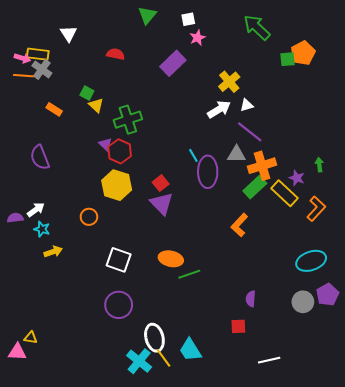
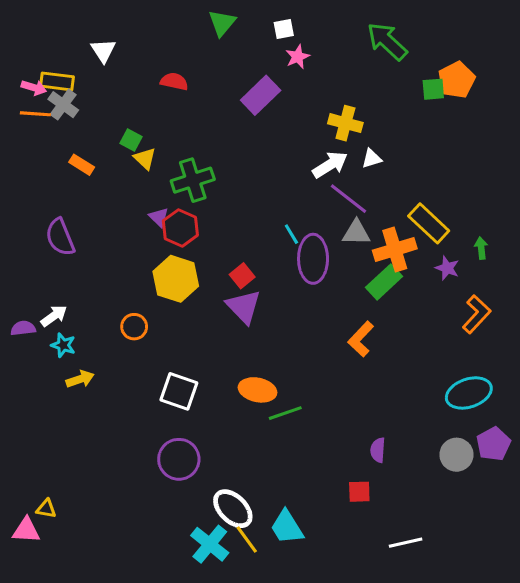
yellow cross: (229, 82) -> (345, 123), turned -35
purple line: (250, 132) -> (349, 199), moved
yellow rectangle: (284, 193) -> (429, 223), moved
white ellipse: (154, 338) -> (233, 509), turned -32

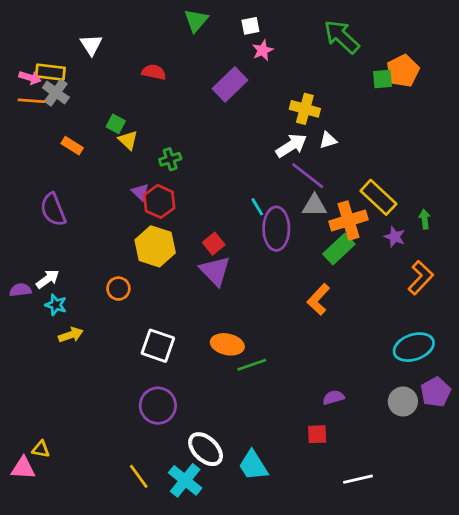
green cross: (193, 180) -> (170, 159), size x0.6
purple semicircle: (378, 450) -> (333, 397), turned 70
yellow line: (247, 540) -> (139, 476), moved

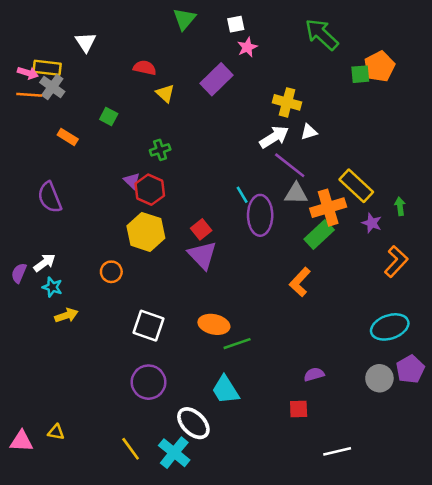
yellow triangle: (128, 140) -> (165, 93), moved
purple semicircle: (20, 290) -> (19, 273), turned -60
yellow triangle: (41, 449) -> (56, 432), moved
cyan trapezoid: (253, 465) -> (225, 390), moved

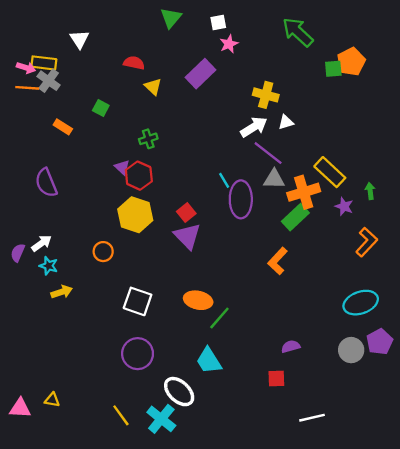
green line: (237, 344) -> (219, 318), turned -30

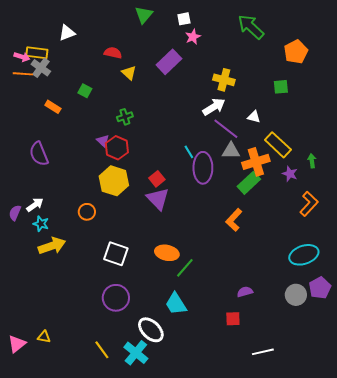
white triangle: (79, 39) -> (67, 33), turned 42
green square: (333, 69) -> (281, 87), moved
white triangle: (286, 122) -> (254, 117), moved, turned 32
yellow arrow: (62, 292) -> (52, 246), size x1.5
pink triangle: (20, 408) -> (17, 344), turned -42

